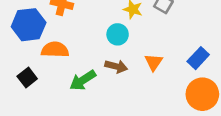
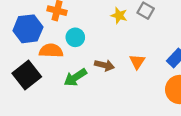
cyan circle: (118, 34) -> (75, 37), moved
black square: (27, 77) -> (27, 75), size x1.6

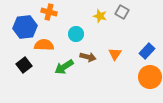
cyan circle: (75, 37) -> (76, 34), moved
black square: (27, 75) -> (24, 65), size x0.7

